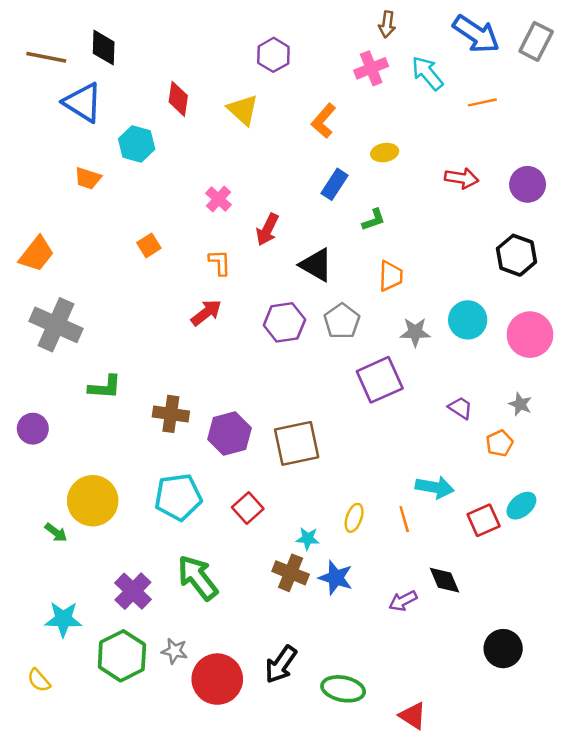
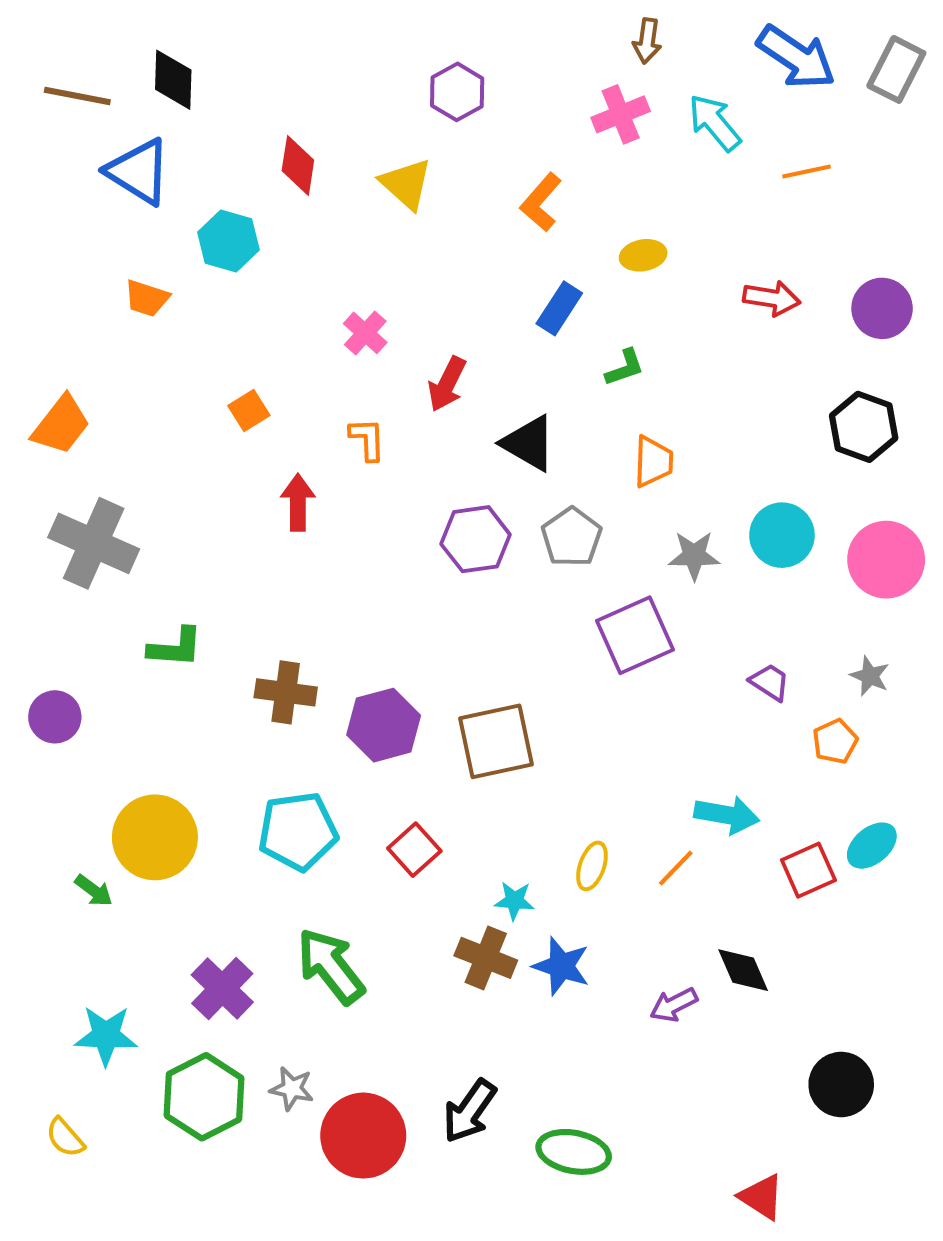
red arrow: (206, 313) -> (298, 502), moved, turned -52
orange line: (404, 519) -> (676, 868), turned 60
red triangle: (413, 716) -> (762, 1197), moved

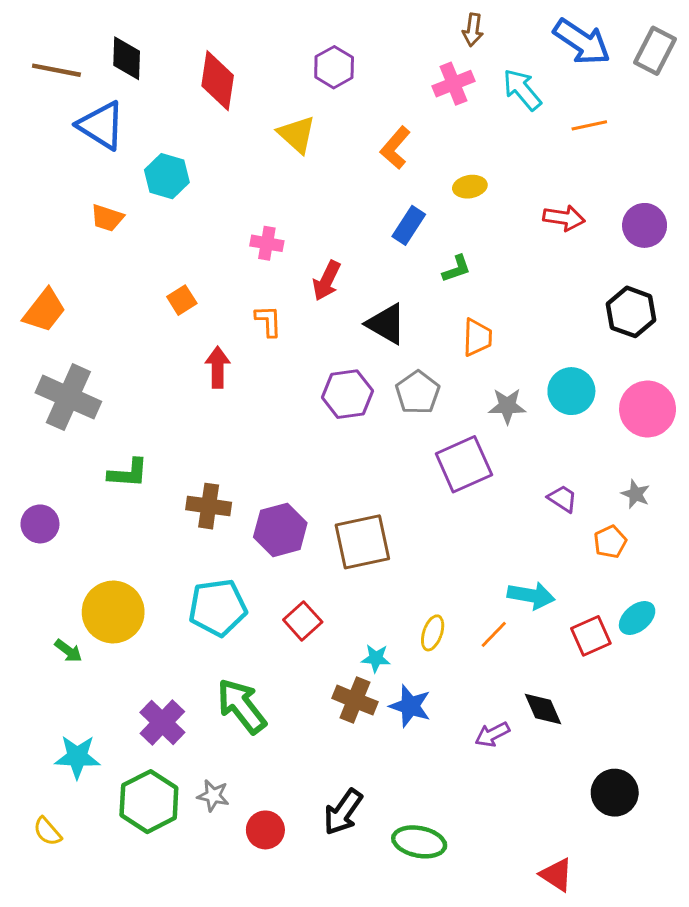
red diamond: (298, 165) -> (218, 81), moved, size x1.4
pink cross: (365, 333) -> (267, 243), turned -32
red circle: (363, 1136) -> (265, 830), size x0.6

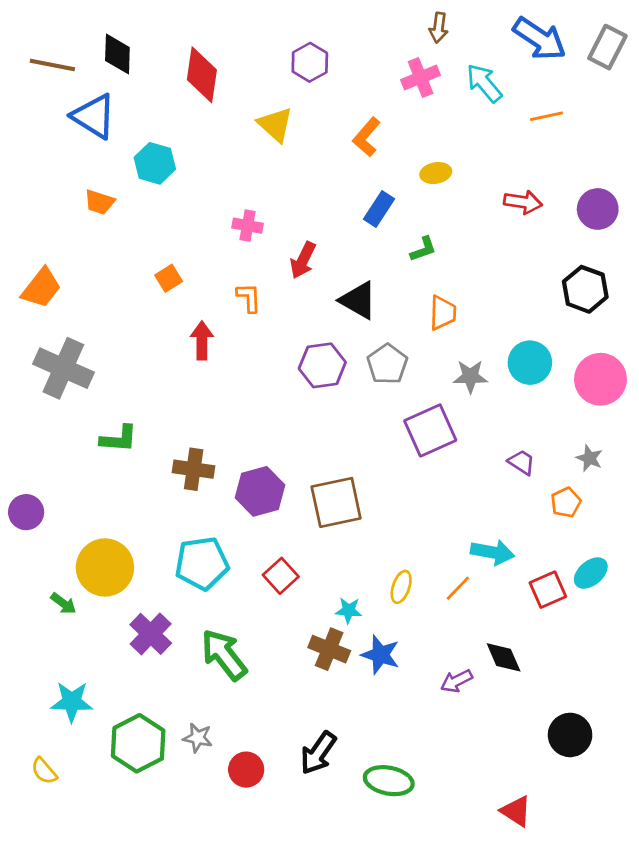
purple circle: (40, 524) -> (26, 512), moved
purple cross: (162, 722) -> (151, 634), moved

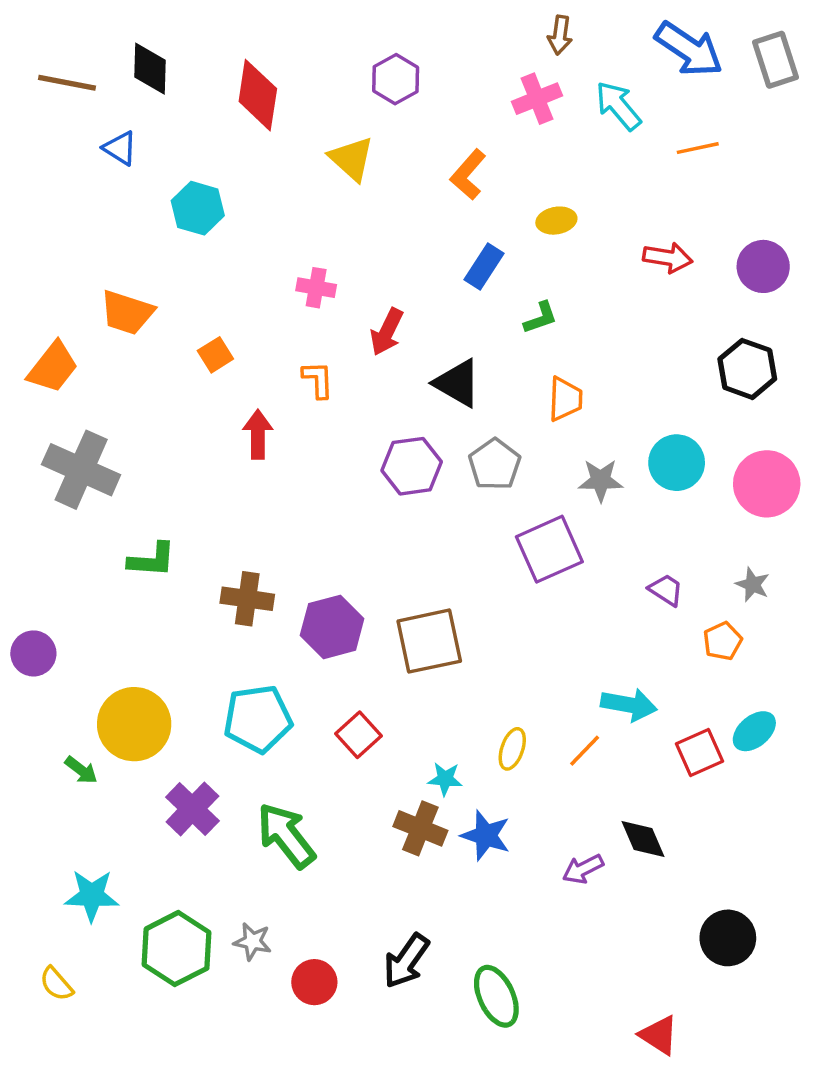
gray rectangle: (607, 47) -> (776, 60), turned -45
blue triangle: (94, 116) -> (120, 148), size x0.6
orange trapezoid: (99, 202) -> (127, 312), moved, size x1.4
green ellipse: (389, 781) -> (496, 996), turned 54

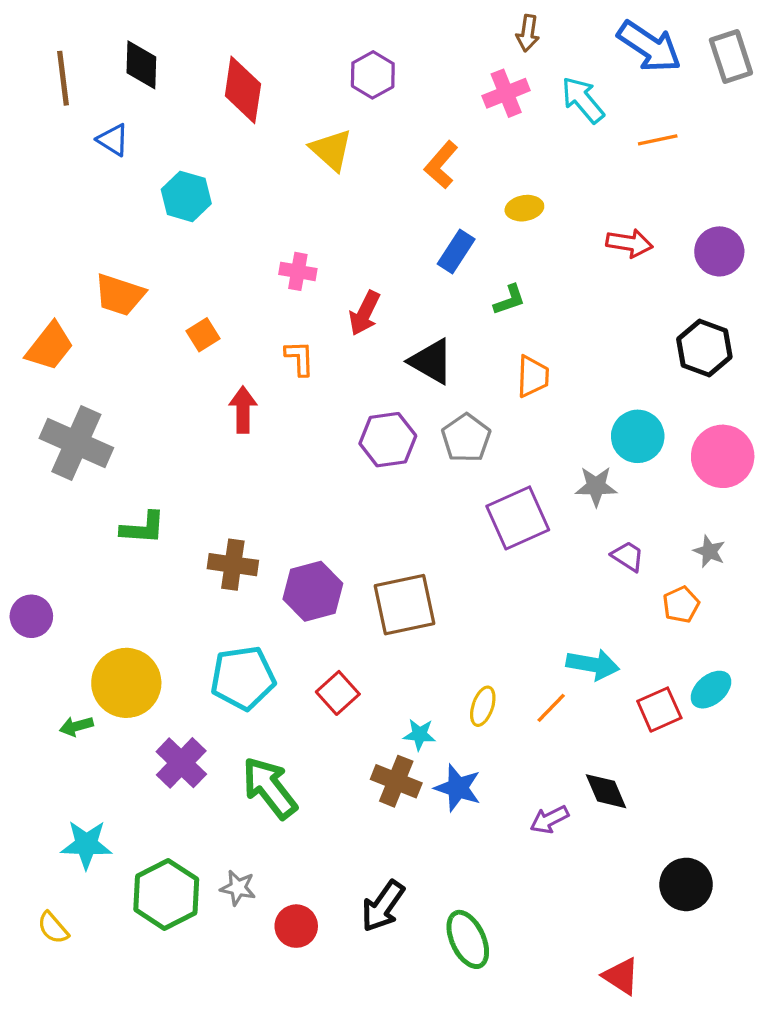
brown line: (67, 83) -> (63, 78), turned 72
gray star: (601, 480) -> (596, 486), moved
green arrow: (81, 770) -> (76, 726), turned 128

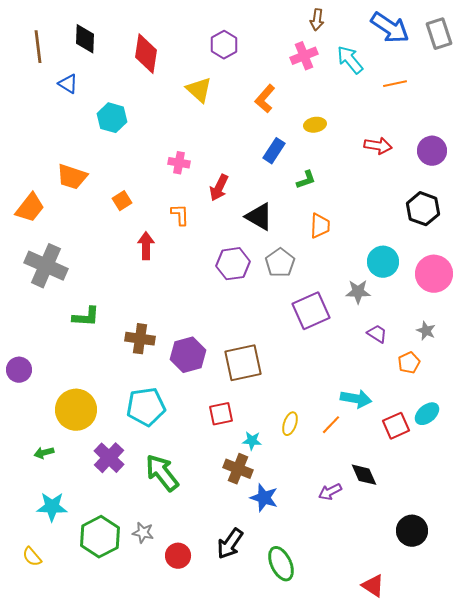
red square: (338, 693) -> (221, 414), moved, turned 30
green arrow: (76, 726) -> (44, 453), moved
blue star: (458, 788) -> (264, 498), moved

